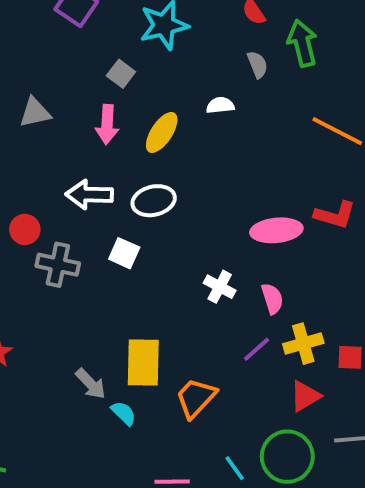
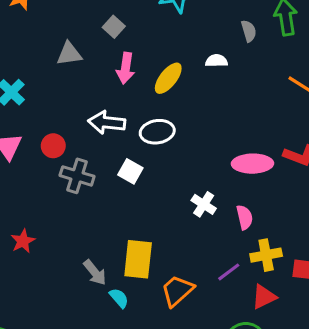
gray square: (121, 74) -> (114, 27), moved
purple line: (256, 349) -> (229, 272), moved

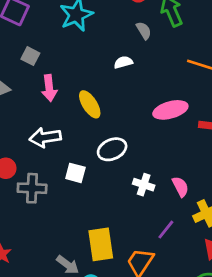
yellow ellipse: (168, 78) -> (90, 104), moved, turned -56
white ellipse: (157, 132) -> (112, 149), moved
pink ellipse: (252, 164) -> (170, 110), moved
purple line: (229, 272) -> (166, 230), moved

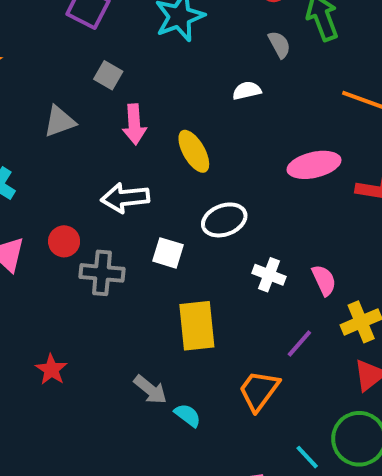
yellow rectangle: (101, 244) -> (197, 326), moved

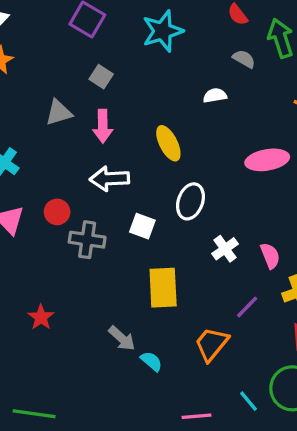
gray semicircle: (279, 44) -> (244, 59), turned -35
pink arrow: (134, 124) -> (103, 126), moved
white ellipse: (224, 220) -> (190, 201), turned -52
white cross: (269, 275) -> (225, 249), turned 30

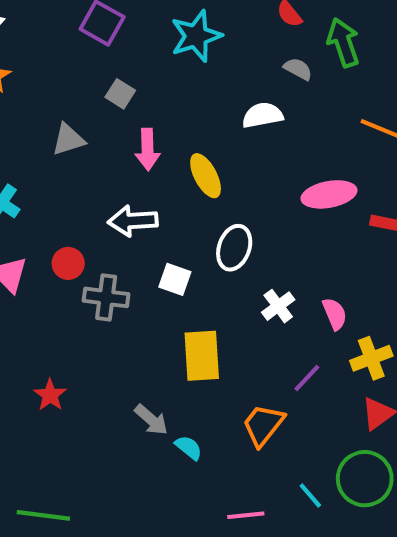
white semicircle: (215, 96) -> (263, 115), size x1.4
pink arrow: (103, 126) -> (148, 149), moved

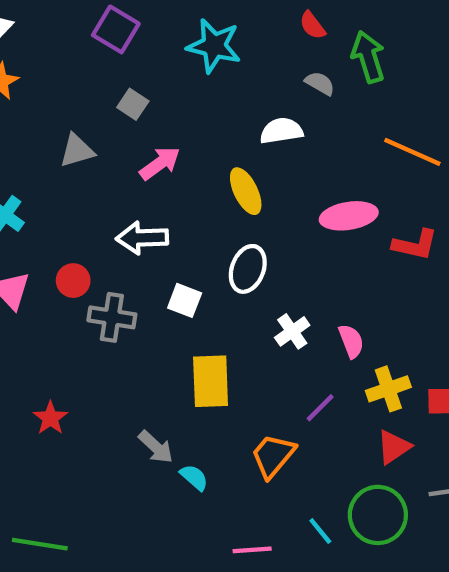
cyan star: (196, 36) -> (214, 46), turned 30
pink arrow: (148, 149) -> (160, 163), turned -126
yellow ellipse: (206, 176) -> (246, 191), moved

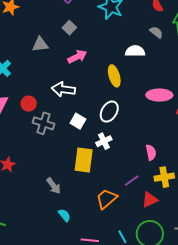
white cross: (292, 331) -> (104, 141), moved
red triangle: (394, 447) -> (150, 200), moved
cyan semicircle: (194, 477) -> (64, 215), moved

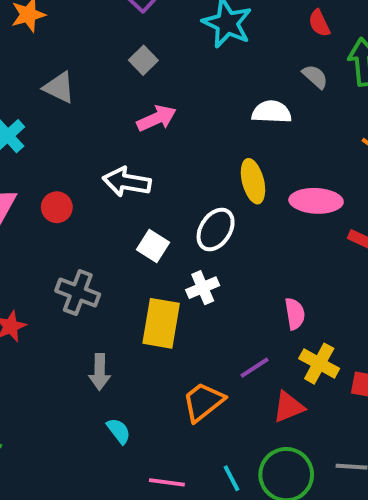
gray triangle: (40, 44) -> (59, 87), moved, turned 30
yellow ellipse: (114, 76) -> (253, 181), moved
gray cross: (44, 123) -> (78, 293), moved
yellow cross: (164, 177) -> (319, 364), turned 36
gray arrow: (54, 186) -> (100, 372), turned 36

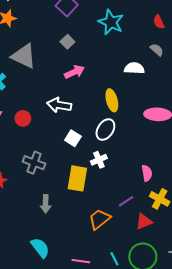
gray triangle: (59, 87) -> (24, 56), size x1.5
yellow ellipse: (253, 181) -> (112, 100), moved
cyan semicircle: (119, 431) -> (40, 248), moved, size x1.5

